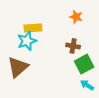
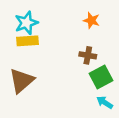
yellow rectangle: (33, 28) -> (28, 41), moved
cyan star: (27, 41) -> (26, 23), moved

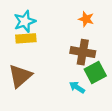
brown cross: (88, 55) -> (83, 52), size x1.5
cyan arrow: (105, 102) -> (77, 87), moved

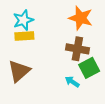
orange star: (86, 19) -> (81, 18), size x1.6

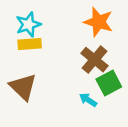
brown cross: (77, 49) -> (95, 60), turned 30
brown triangle: (19, 71) -> (23, 87), turned -35

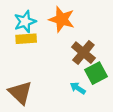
orange star: (98, 22) -> (62, 19), moved
brown triangle: (23, 87) -> (20, 93), moved

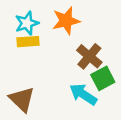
orange star: (62, 19) -> (66, 21), turned -30
cyan arrow: (78, 88) -> (83, 94), size x1.6

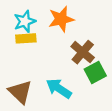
cyan arrow: (83, 94) -> (59, 88), moved

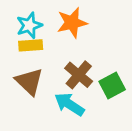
brown cross: (83, 52) -> (79, 75), moved
brown triangle: (20, 92) -> (29, 82), moved

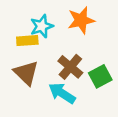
orange star: (72, 23) -> (81, 20), moved
cyan star: (29, 25) -> (42, 26), moved

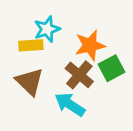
orange star: (81, 20) -> (90, 45), moved
green square: (100, 76) -> (112, 68), moved

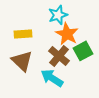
cyan star: (47, 29) -> (58, 15), moved
orange star: (90, 45) -> (67, 34), turned -30

